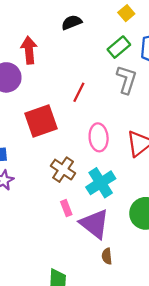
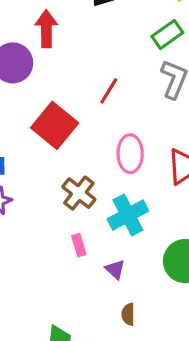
red square: (41, 121) -> (55, 125), turned -36
purple triangle: (95, 224) -> (115, 269), size x0.5

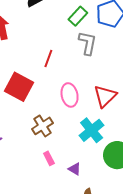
brown cross: (79, 193) -> (42, 126), turned 30
cyan cross: (128, 215) -> (92, 130), moved

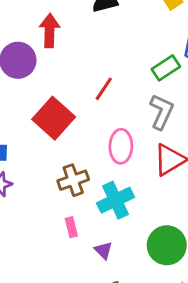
green rectangle: (78, 16) -> (166, 68), moved
gray L-shape: (88, 43) -> (161, 112), moved
cyan cross: (92, 130) -> (115, 200), moved

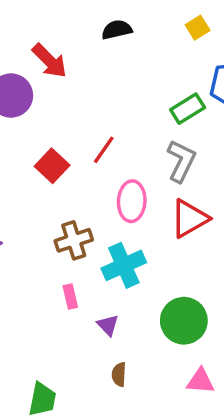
red arrow: (49, 31) -> (50, 61), turned 132
red line: (104, 89) -> (104, 150), moved
red square: (54, 118) -> (52, 166), size x0.7

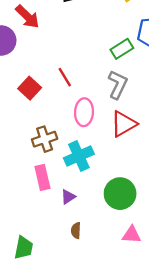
red line: (104, 150) -> (65, 77), turned -66
pink rectangle: (70, 296) -> (42, 177), size x1.5
purple triangle: (108, 325) -> (68, 197), turned 42

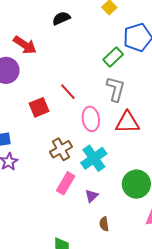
red square: (30, 88) -> (39, 107), turned 36
red triangle: (124, 124) -> (127, 122), turned 40
pink rectangle: (42, 177) -> (66, 183), turned 55

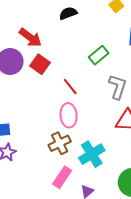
green rectangle: (113, 57) -> (99, 55), moved
red square: (39, 107) -> (40, 64), moved, turned -36
pink ellipse: (91, 119) -> (69, 115), moved

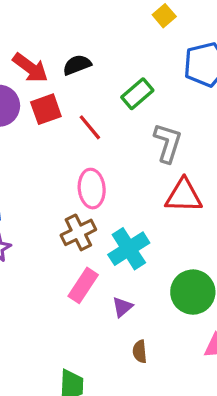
black semicircle: (68, 13) -> (77, 65), moved
red square: (40, 64) -> (46, 109), turned 36
red line: (70, 86) -> (90, 127), moved

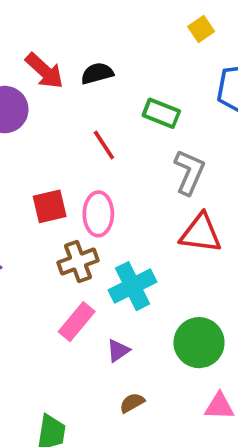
green rectangle: (137, 94) -> (161, 113), turned 56
red square: (46, 109) -> (50, 206), moved
brown semicircle: (140, 352) -> (132, 403), turned 60

